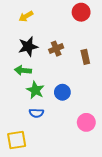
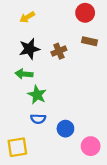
brown rectangle: (85, 57) -> (90, 41), moved, turned -64
blue circle: (62, 92) -> (65, 129), moved
pink circle: (86, 122) -> (91, 146), moved

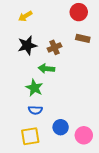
green arrow: (24, 74) -> (46, 69), moved
blue circle: (65, 129) -> (61, 127), moved
yellow square: (17, 147) -> (30, 136), moved

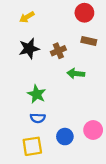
green arrow: (46, 69) -> (76, 74), moved
pink circle: (84, 135) -> (93, 130), moved

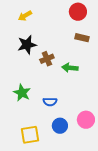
brown cross: (58, 51) -> (47, 59), moved
green star: (37, 94) -> (22, 93), moved
blue semicircle: (38, 118) -> (50, 102), moved

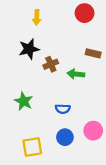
yellow arrow: (25, 16) -> (37, 17), moved, turned -56
brown rectangle: (82, 38) -> (93, 53), moved
blue semicircle: (50, 102) -> (63, 109), moved

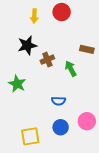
red circle: (85, 13) -> (62, 12), moved
green arrow: (76, 74) -> (71, 69), turned 56
green star: (24, 101) -> (17, 84), moved

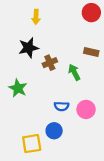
red circle: (62, 12) -> (91, 13), moved
pink circle: (87, 121) -> (86, 109), moved
blue circle: (61, 127) -> (54, 131), moved

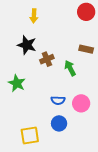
black star: (29, 48) -> (27, 45), turned 30
blue circle: (54, 131) -> (59, 123), moved

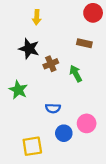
brown rectangle: (86, 49) -> (84, 43), moved
blue semicircle: (58, 100) -> (53, 108), moved
pink circle: (81, 103) -> (87, 123), moved

